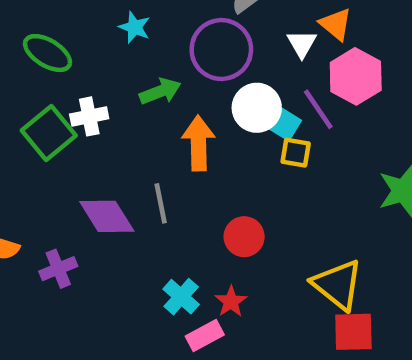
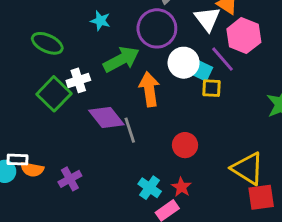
white triangle: (302, 44) -> (207, 19), size x1.4
green arrow: (160, 91) -> (121, 59), size x1.4
purple diamond: (107, 216) -> (106, 118), moved

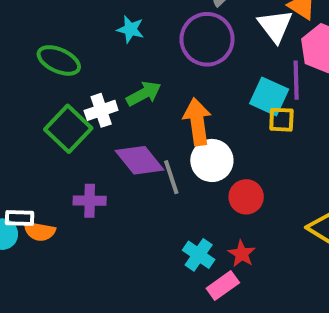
green arrow: (121, 59) -> (144, 94), moved, size x0.7
purple line: (223, 59) -> (296, 80), turned 40
white circle: (184, 63) -> (212, 160), moved
cyan square: (203, 71) -> (269, 96), size x1.4
purple cross: (70, 179) -> (90, 201), moved, turned 30

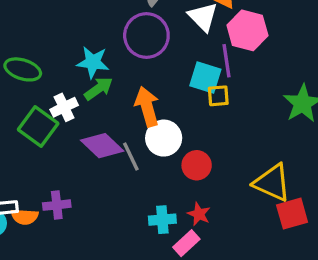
cyan star: (130, 29) -> (93, 62), moved, size x1.4
purple cross: (90, 201) -> (57, 205), moved
cyan cross: (199, 255) -> (162, 220), turned -32

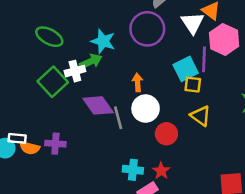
cyan square: (205, 77) -> (186, 69), turned 35
green arrow: (99, 89) -> (91, 61), moved
orange arrow: (147, 107) -> (138, 82), size x0.6
yellow triangle: (272, 183) -> (201, 116), moved, size x0.7

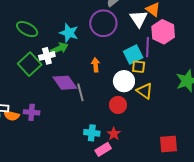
white circle: (146, 109) -> (124, 81), moved

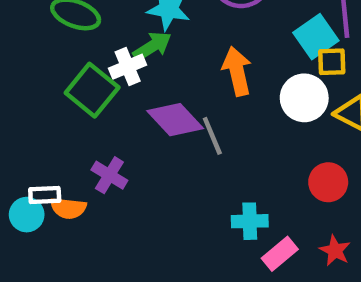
orange arrow: (96, 65) -> (237, 71), size x1.5
red circle: (118, 105) -> (328, 182), moved
purple cross: (32, 112) -> (109, 175), moved, turned 35
red star: (114, 134) -> (335, 251), moved

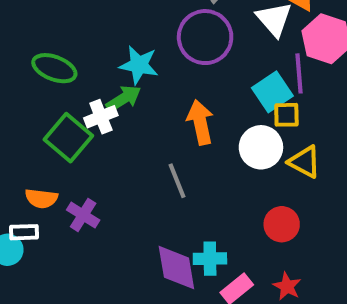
purple diamond: (175, 120) -> (176, 268), moved, turned 33
orange semicircle: (68, 208) -> (41, 198), moved

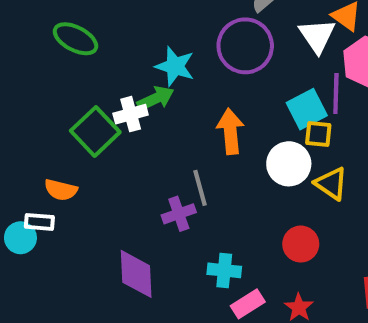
green ellipse: (54, 68) -> (76, 39), moved
purple cross: (83, 215) -> (179, 214), moved, turned 32
purple diamond: (176, 268) -> (136, 274), moved

